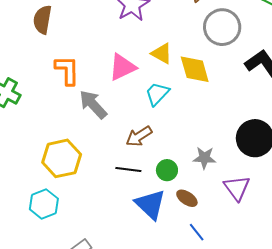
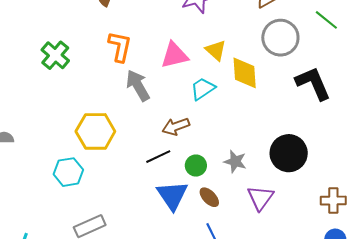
black line: (128, 170) -> (158, 157), turned -45

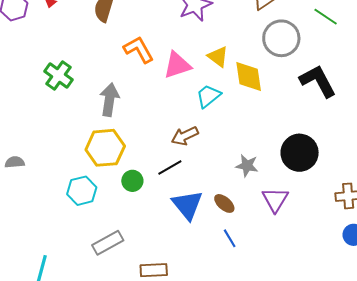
orange L-shape: (120, 47) -> (139, 50), moved, turned -36
gray arrow: (138, 85) -> (109, 100), moved, turned 44
green circle: (196, 166) -> (132, 181), moved

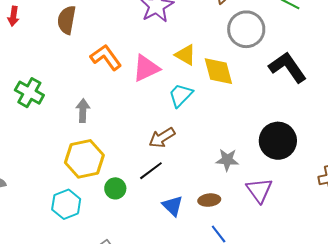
gray arrow: (109, 100) -> (83, 111), size x0.7
brown ellipse: (224, 203) -> (209, 200), turned -40
blue triangle: (187, 205) -> (173, 206), size x0.7

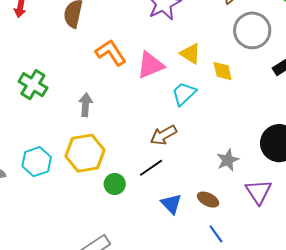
yellow diamond: (218, 71) -> (223, 71), size x0.7
gray star: (227, 160) -> (228, 160), turned -30
brown ellipse: (209, 200) -> (208, 200), turned 30
cyan hexagon: (66, 204) -> (37, 162), moved

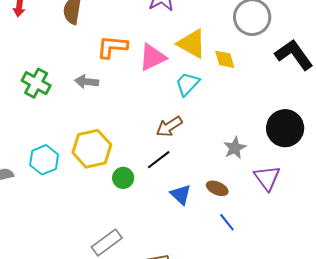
orange L-shape: (111, 53) -> (112, 47), turned -48
yellow triangle: (190, 54) -> (192, 44), size x1.4
gray arrow: (86, 105) -> (87, 82), moved, turned -85

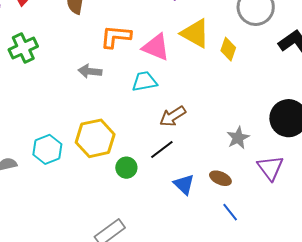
pink triangle: (152, 57) -> (156, 47), turned 48
yellow diamond: (225, 59) -> (228, 49), turned 35
green cross: (36, 83) -> (23, 48), moved, turned 36
cyan trapezoid: (187, 84) -> (144, 81), moved, turned 36

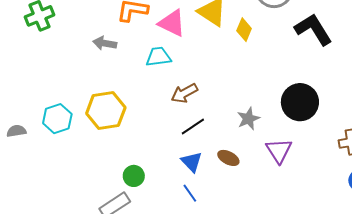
black line: (162, 149) -> (193, 126), moved
green circle: (126, 168) -> (134, 176), moved
blue line: (230, 212) -> (190, 193), moved

